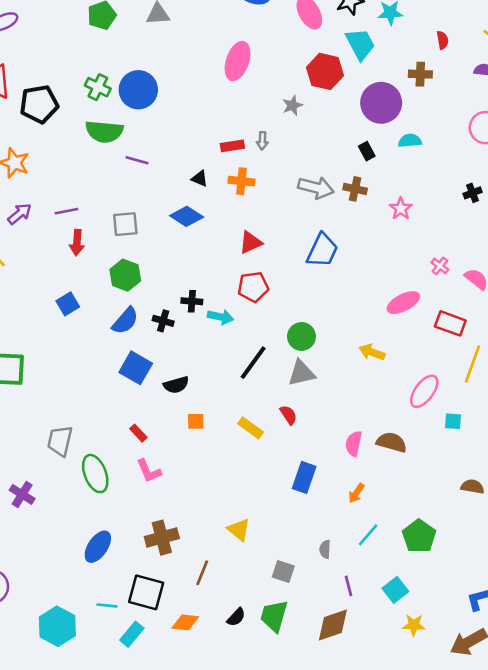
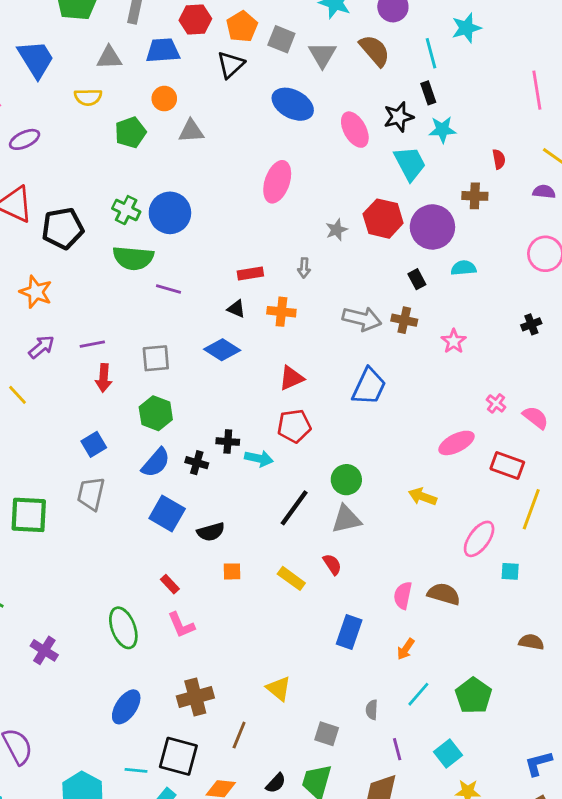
red hexagon: (325, 71) -> (383, 219), moved
red rectangle: (232, 146) -> (250, 274), moved
gray trapezoid: (60, 441) -> (91, 494), moved

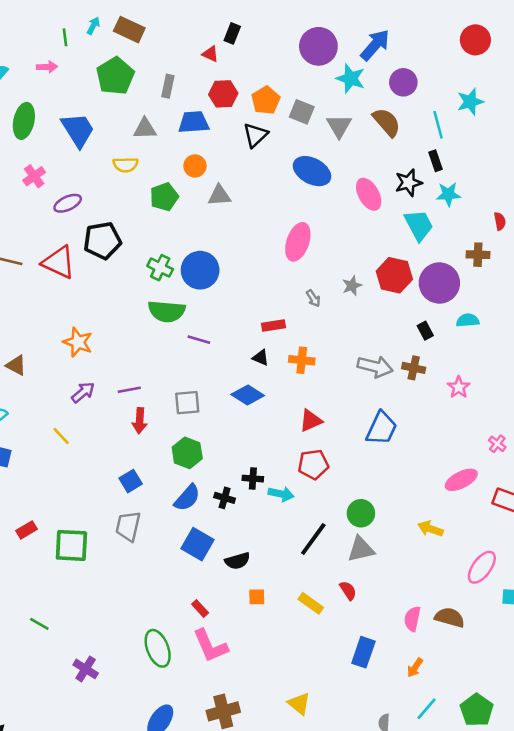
black pentagon: (63, 228) -> (102, 241), moved
gray arrow: (304, 268) -> (313, 298), moved, turned -36
pink L-shape: (181, 625) -> (210, 646), size x1.4

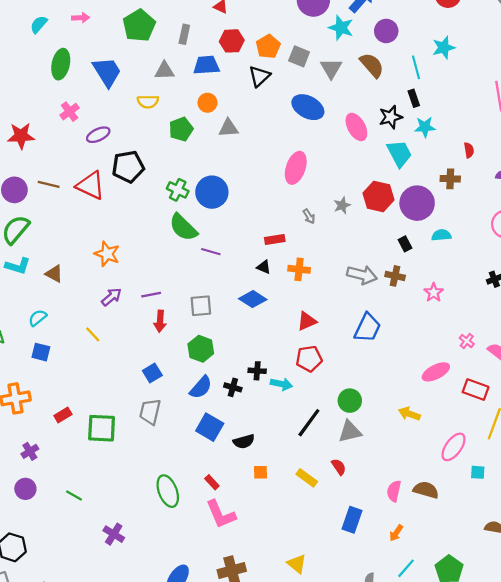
green semicircle: (167, 311) -> (183, 227), turned 40
green ellipse: (158, 648) -> (168, 491), moved

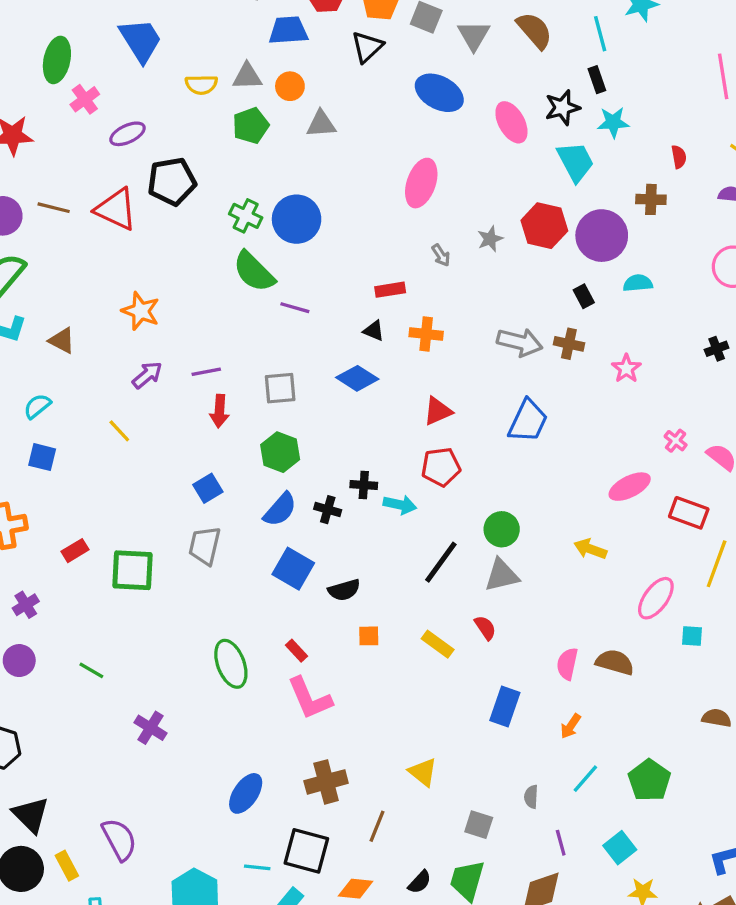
green ellipse: (61, 64) -> (57, 60), moved
gray triangle: (164, 71) -> (247, 76), moved

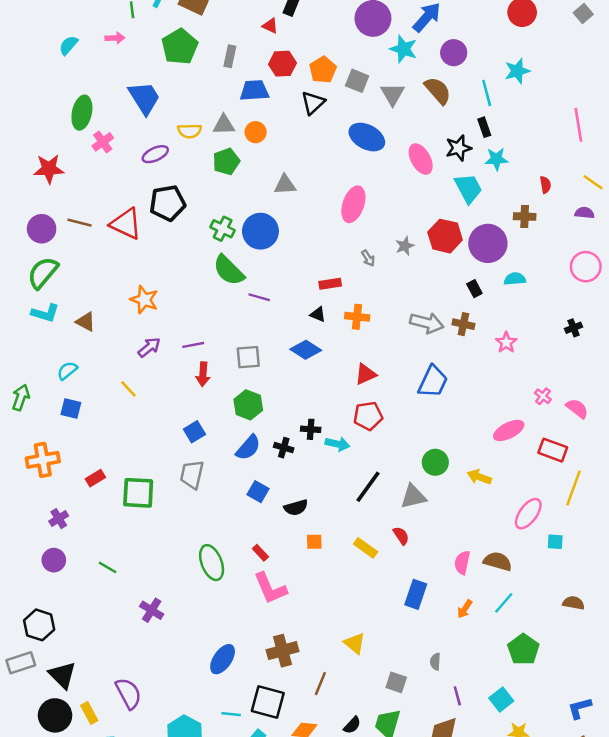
gray triangle: (321, 124) -> (285, 185), moved
purple ellipse: (128, 134) -> (155, 154), moved
green circle: (502, 529) -> (435, 462), moved
blue square: (293, 569) -> (258, 492), size x0.7
cyan line: (585, 779) -> (504, 603), moved

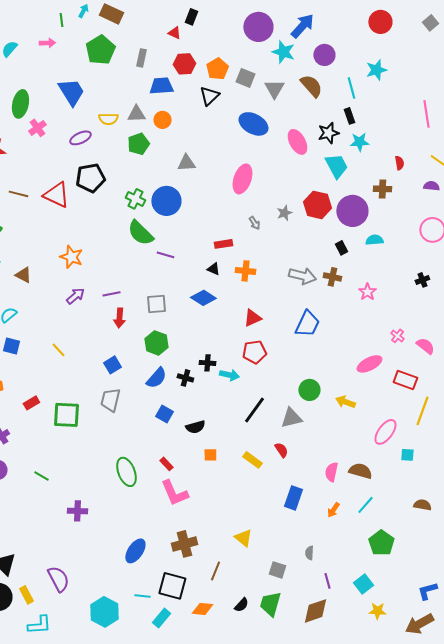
yellow line: (128, 389) -> (58, 350), moved
purple cross: (152, 610) -> (77, 511), turned -30

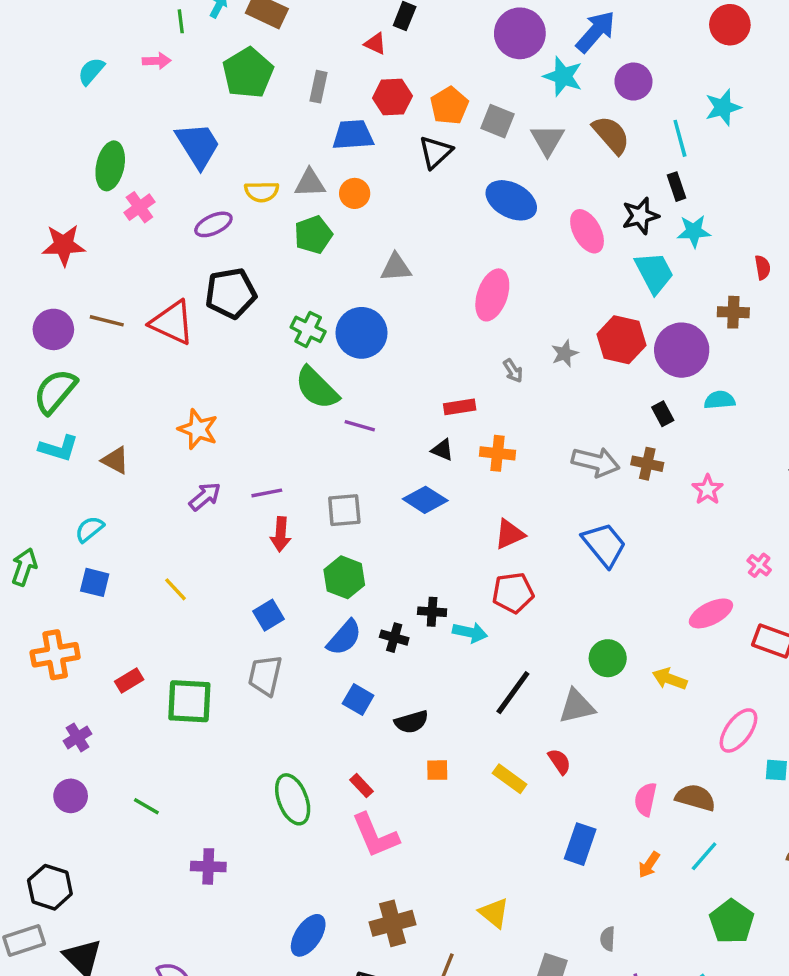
blue trapezoid: (307, 324) -> (604, 545), turned -64

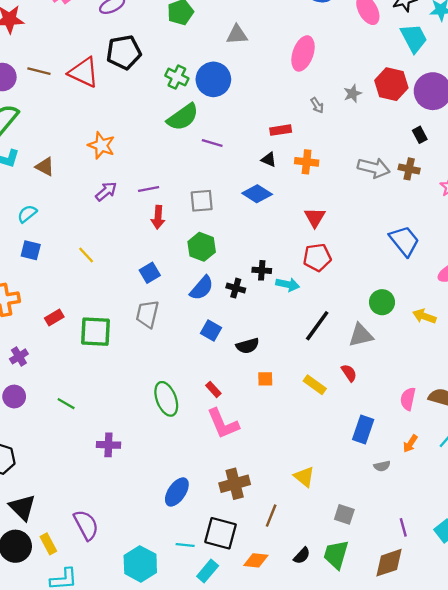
green semicircle: (317, 388) -> (183, 117), turned -80
red triangle: (510, 534) -> (315, 217), turned -35
blue trapezoid: (604, 545) -> (404, 241), moved
gray semicircle: (608, 939) -> (382, 466), moved, turned -105

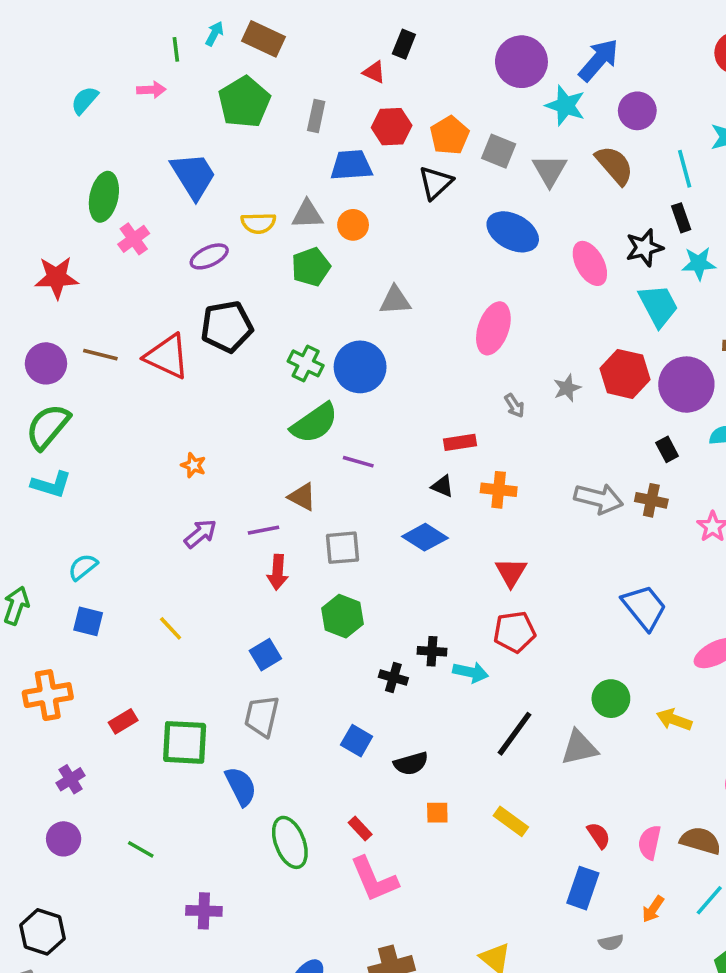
orange star: (101, 145) -> (193, 465), size x0.6
brown triangle: (45, 167) -> (302, 497), moved
blue semicircle: (202, 288) -> (241, 786), moved, turned -68
red semicircle: (349, 373) -> (599, 835), moved

